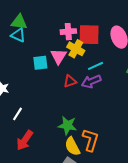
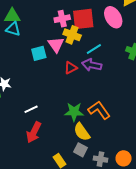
purple arrow: (91, 81) -> (92, 65), turned 42
white line: (18, 114) -> (31, 109), moved, turned 40
orange L-shape: (91, 140) -> (99, 110), moved, turned -45

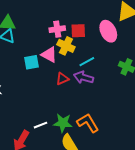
red square: (83, 19) -> (78, 31), size x0.7
pink triangle: (56, 45) -> (49, 55), turned -30
white line: (31, 109) -> (41, 125), moved

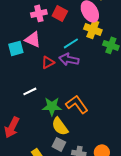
red square: (78, 31) -> (60, 13), turned 35
yellow cross: (66, 46) -> (93, 29), moved
white line: (41, 125) -> (30, 91), moved

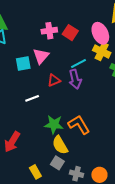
pink triangle: (33, 39) -> (41, 56), turned 42
purple arrow: (69, 59) -> (75, 79), turned -120
white line: (30, 91) -> (32, 98), moved

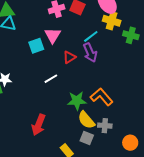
gray cross: (76, 174) -> (105, 126), moved

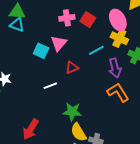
cyan square: (36, 46) -> (41, 51), turned 35
purple arrow: (90, 53) -> (115, 68), moved
orange L-shape: (102, 97) -> (118, 92), moved

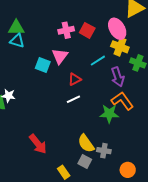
white line: (50, 86) -> (73, 99), moved
green star: (72, 112) -> (109, 114), moved
red arrow: (31, 129) -> (38, 144), turned -65

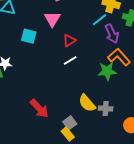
cyan line: (98, 61) -> (100, 20), moved
cyan square: (43, 65) -> (29, 36), moved
gray square: (85, 161) -> (70, 123), moved, turned 32

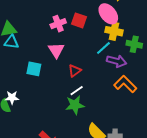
purple arrow: (112, 34) -> (117, 61), turned -48
green star: (107, 71) -> (75, 105), moved

